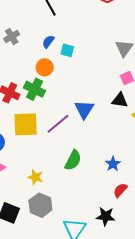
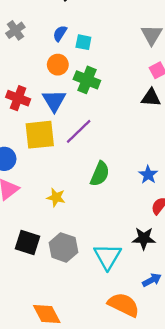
green cross: (35, 89) -> (87, 80), moved
blue triangle: (84, 109) -> (54, 101), moved
gray hexagon: (40, 205) -> (63, 247), moved

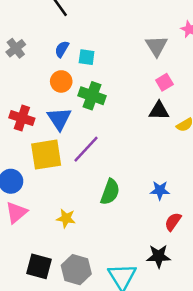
blue star: (148, 175) -> (160, 190), turned -30

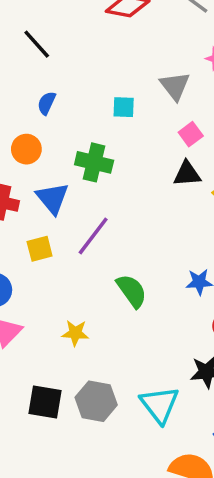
cyan square: (87, 57) -> (124, 107), moved
orange circle: (61, 81) -> (26, 149), moved
yellow square: (46, 155) -> (40, 249), size x0.6
green semicircle: (110, 192) -> (132, 291), turned -50

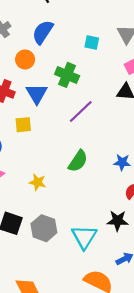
blue semicircle: (47, 103) -> (43, 32), size x1.6
purple line: (93, 236) -> (81, 111), moved
green semicircle: (132, 291) -> (78, 161), turned 60

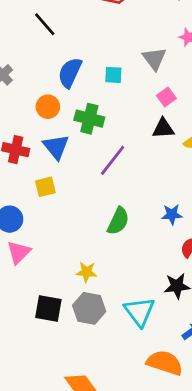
blue semicircle: (43, 32) -> (70, 73), moved
orange circle: (25, 59) -> (48, 107), moved
yellow star: (38, 182) -> (87, 272), moved

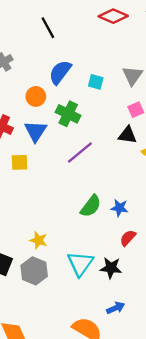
green semicircle: (118, 221) -> (91, 206), moved
cyan triangle: (139, 312) -> (80, 264), moved

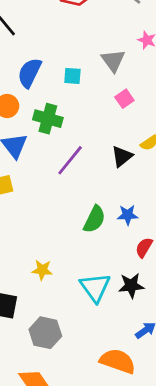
black triangle: (127, 135) -> (122, 156), moved, turned -36
gray hexagon: (34, 271) -> (45, 333), moved

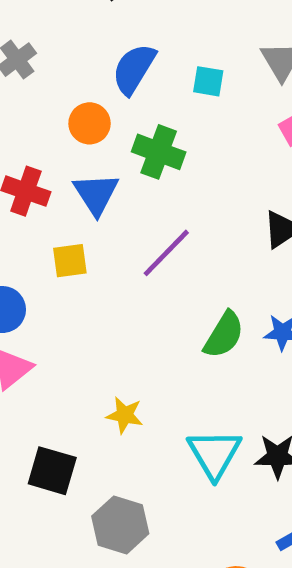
purple line: (70, 160) -> (166, 253), moved

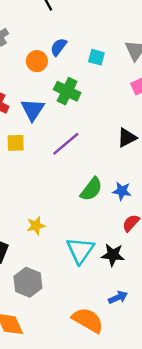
blue semicircle: (134, 69) -> (59, 47), size x0.7
orange circle: (90, 123) -> (37, 61), moved
yellow star: (125, 415) -> (36, 226), turned -30

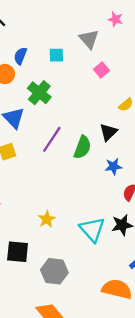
green cross: (67, 91) -> (39, 93), turned 30
black triangle: (127, 138) -> (108, 132), moved
green semicircle: (91, 189) -> (82, 147), moved

